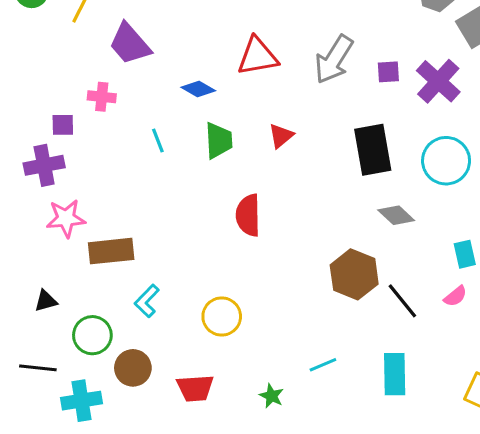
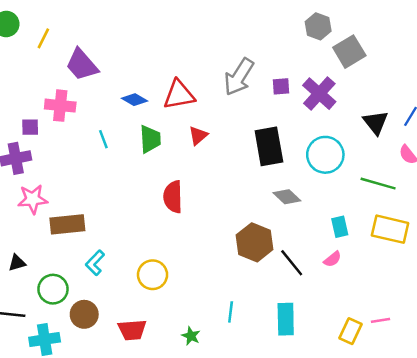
red triangle: (258, 56) -> (179, 95), moved
pink cross: (102, 97) -> (60, 106), size x1.4
cyan line: (323, 365) -> (231, 312), turned -60

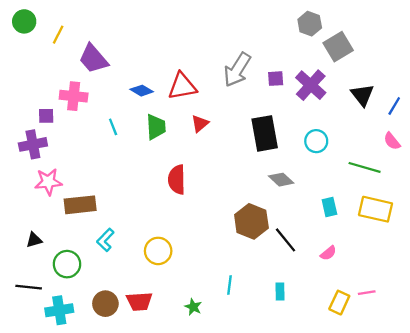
black triangle: (376, 122) -> (362, 95), moved
cyan circle: (325, 155) -> (316, 141), size x0.7
pink semicircle: (333, 259) -> (328, 253), moved
brown circle: (84, 314) -> (105, 304), moved
cyan rectangle: (286, 319) -> (280, 292), size x0.6

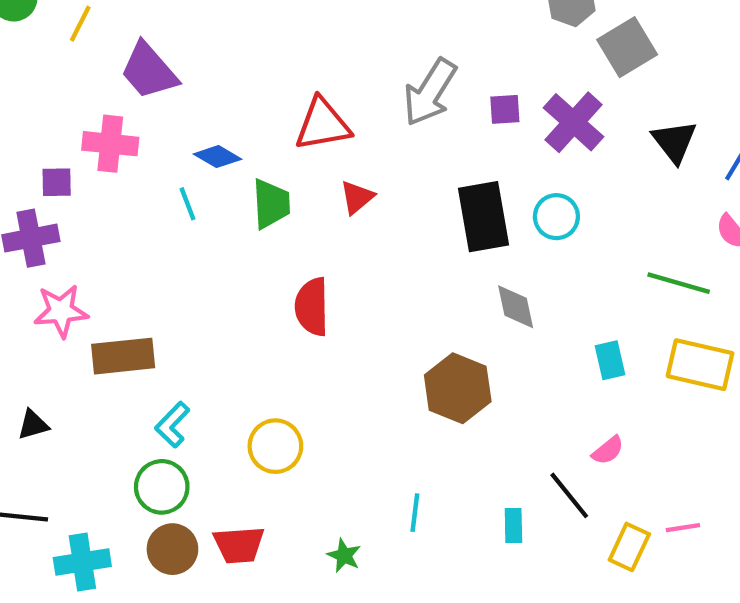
blue diamond: (142, 91) -> (217, 157), moved
cyan circle: (316, 141) -> (556, 217), moved
gray diamond: (281, 180) -> (516, 307), turned 35
black line: (285, 240) -> (569, 495), moved
green circle: (67, 264) -> (162, 487), moved

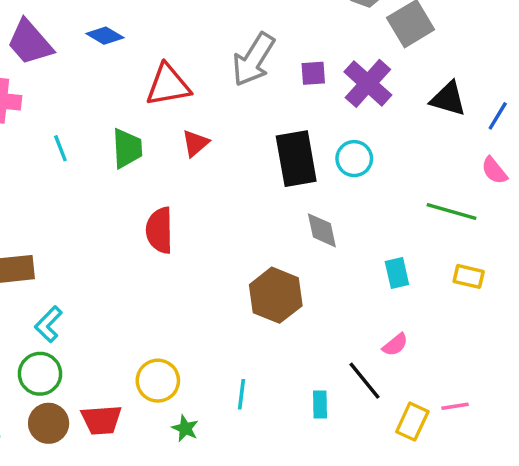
black triangle: (674, 142) -> (448, 99), turned -36
blue diamond: (217, 157) -> (105, 36), moved
yellow rectangle: (700, 365) -> (469, 276), size x0.6
yellow circle: (275, 446) -> (158, 381), moved

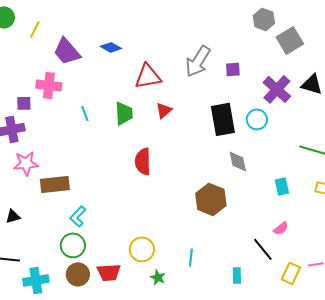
purple cross: (368, 83) -> (277, 89), moved
cyan rectangle: (320, 404) -> (237, 275), moved

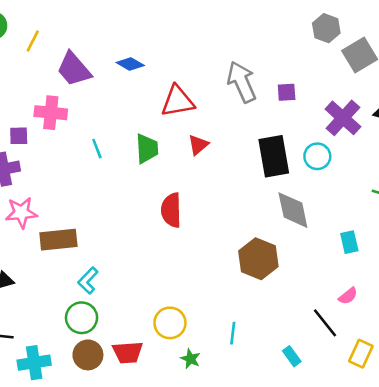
gray arrow: (198, 61) -> (242, 82), turned 124
gray diamond: (238, 161) -> (293, 210), size x1.4
cyan rectangle: (237, 275) -> (292, 356), turned -35

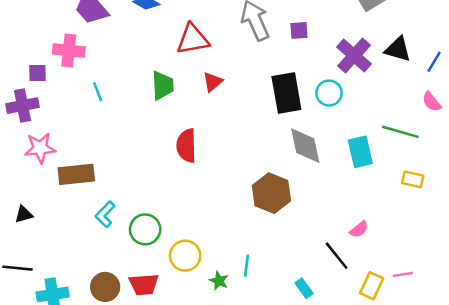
cyan line: (97, 149) -> (98, 92), moved
cyan rectangle: (349, 242) -> (360, 152), moved, size x1.4
green circle: (82, 318) -> (145, 229), moved
green star: (190, 359) -> (219, 281), moved

